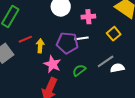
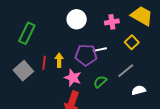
pink cross: (88, 17) -> (112, 22), moved
red line: (25, 39) -> (44, 63), moved, turned -56
white semicircle: (117, 68) -> (139, 90), moved

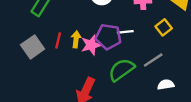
pink star: (73, 78) -> (91, 45), moved, turned 30
green semicircle: (100, 82) -> (122, 70), size x1.6

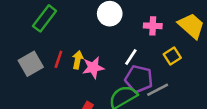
white line: (125, 32) -> (131, 57), turned -56
purple pentagon: (108, 37) -> (139, 79), moved

